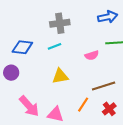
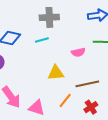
yellow triangle: (60, 76) -> (56, 73), moved

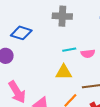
cyan line: (42, 40) -> (69, 50), moved

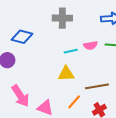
pink semicircle: (88, 54) -> (90, 45), moved

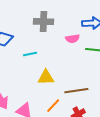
pink semicircle: (90, 45) -> (72, 39), moved
cyan line: (71, 51) -> (30, 54), moved

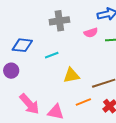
orange line: (53, 106) -> (83, 102), turned 35

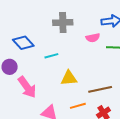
blue diamond: (22, 45) -> (23, 43), turned 35
pink arrow: (29, 104) -> (27, 87), moved

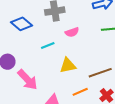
pink semicircle: (93, 38) -> (72, 32), moved
blue diamond: (23, 43) -> (21, 24), moved

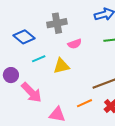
cyan line: (48, 45) -> (39, 59), moved
yellow triangle: (68, 65) -> (61, 66), moved

